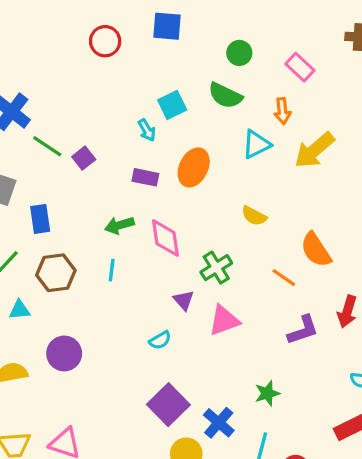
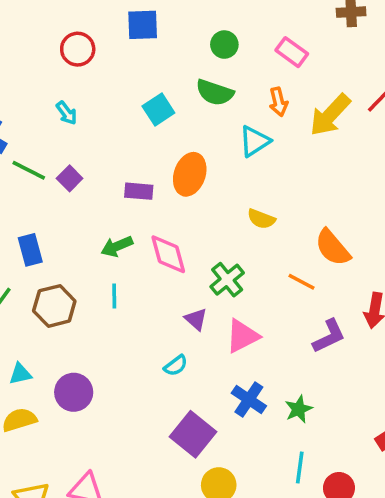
cyan arrow: (147, 130) -> (67, 113), moved
yellow arrow: (314, 150) -> (330, 115), moved
cyan triangle: (20, 310) -> (20, 374), moved
blue cross: (219, 423) -> (249, 400), moved

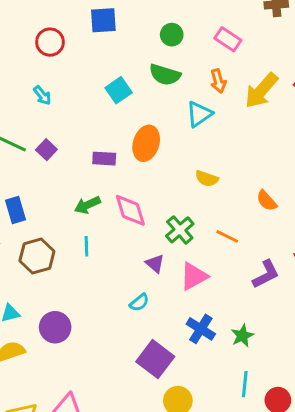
orange semicircle: (333, 248) -> (267, 201), size x0.7
orange line: (301, 282) -> (227, 236), moved

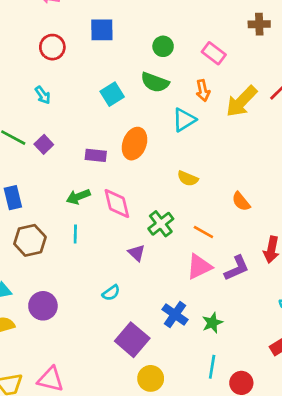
pink triangle: (194, 276) -> (199, 267), moved
cyan semicircle: (139, 303) -> (111, 293), moved

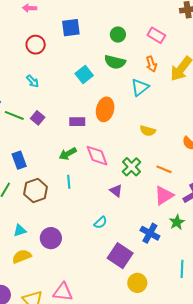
green star: (212, 323) -> (177, 222), moved

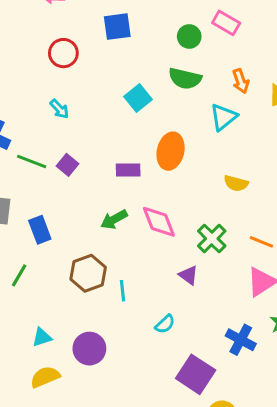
pink rectangle: (156, 35) -> (226, 23), moved
cyan line: (69, 182) -> (123, 291), moved
brown hexagon: (36, 191) -> (88, 273), moved

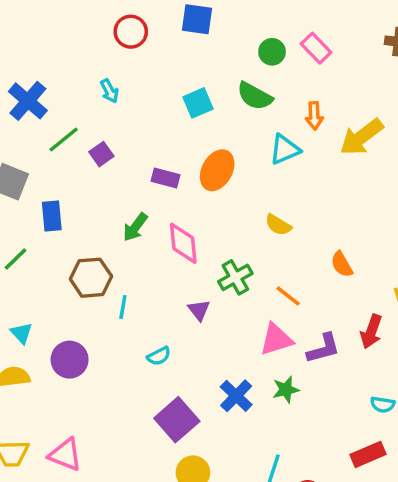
green line: (32, 161) -> (64, 140), turned -76
green arrow: (114, 219) -> (135, 227), turned -40
cyan triangle: (42, 337) -> (21, 333), turned 50

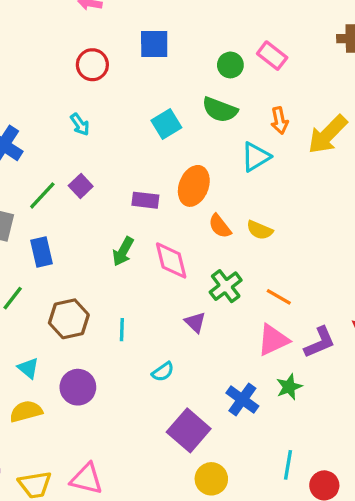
green line: (64, 140) -> (42, 195), moved
orange semicircle: (342, 264) -> (220, 226), moved
brown hexagon: (91, 278) -> (69, 319), moved

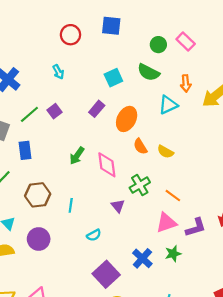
purple rectangle: (145, 200) -> (97, 109), moved, turned -63

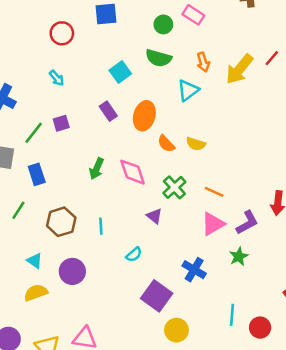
purple rectangle: (97, 109) -> (108, 111), turned -63
purple square: (55, 111) -> (61, 123), turned 32
green star: (173, 254) -> (239, 256), moved

